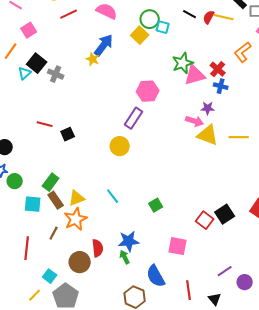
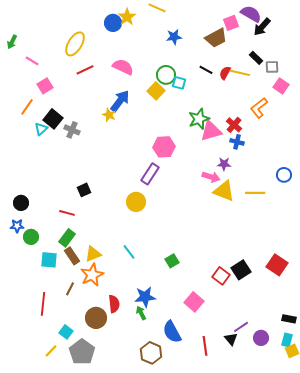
red line: (45, 124) -> (67, 213), moved
pink square: (178, 246) -> (194, 302), turned 30
black triangle: (215, 299) -> (231, 339), moved

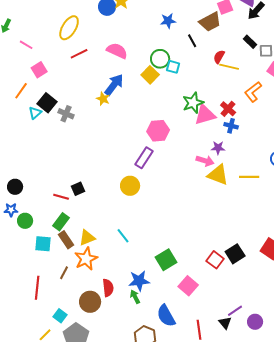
black line: (206, 70) -> (192, 41), moved, turned 32
yellow line: (240, 73) -> (229, 67), moved
black square: (84, 190) -> (78, 189), moved
green square: (172, 261) -> (166, 260), moved, size x1.5

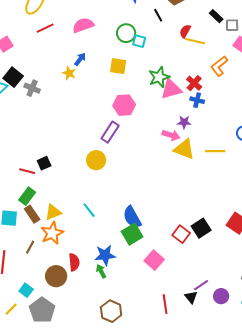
pink semicircle: (117, 51) -> (83, 25), turned -45
yellow square: (150, 75) -> (118, 66), moved, turned -36
blue arrow: (114, 85) -> (80, 59), size x0.6
blue semicircle: (166, 316) -> (132, 217), moved

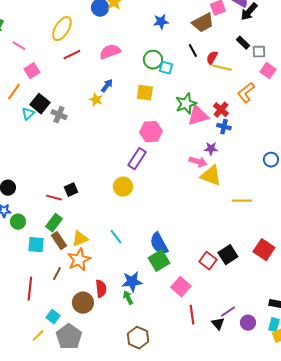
black line: (158, 15) -> (193, 51), moved
yellow line: (215, 151) -> (242, 201), moved
red line: (165, 304) -> (192, 315), moved

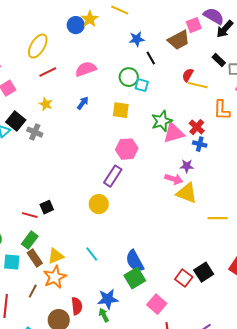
black line: (193, 51) -> (151, 58), moved
orange L-shape: (246, 93) -> (222, 110), turned -50
yellow star: (96, 100) -> (46, 104), moved

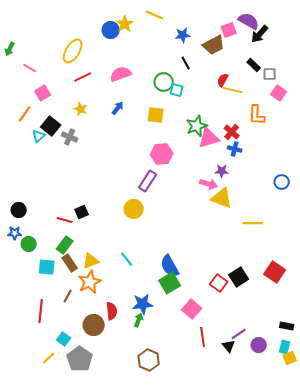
blue star: (137, 39) -> (183, 35), moved
green arrow: (104, 315) -> (139, 320), turned 48

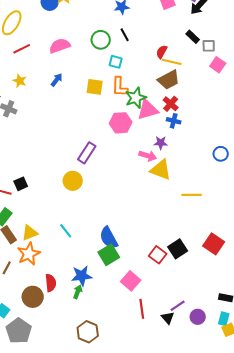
brown trapezoid: (214, 45) -> (169, 80), moved
green circle: (164, 82) -> (101, 40), moved
orange L-shape: (257, 115) -> (120, 87), moved
pink hexagon: (162, 154) -> (121, 123), moved

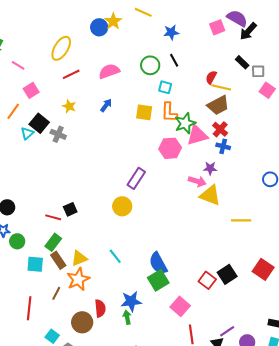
green arrow: (78, 292) -> (127, 317), turned -32

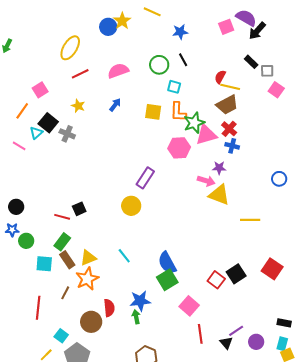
pink line: (18, 65) -> (19, 146), moved

